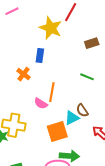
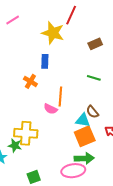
cyan triangle: (72, 118) -> (83, 120), turned 42
orange square: (57, 132) -> (85, 136), moved

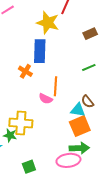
blue rectangle: (45, 61) -> (40, 51), size x1.6
green line: (94, 78) -> (89, 68), turned -40

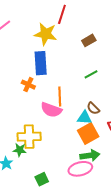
pink semicircle: (46, 99) -> (51, 110), size x1.5

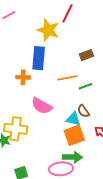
brown rectangle: (89, 40) -> (86, 55), moved
green line: (91, 74) -> (85, 86), moved
orange cross: (28, 85) -> (23, 77), turned -32
orange line: (60, 96) -> (67, 78), moved, turned 72

